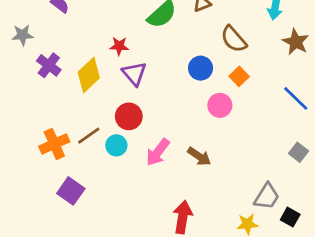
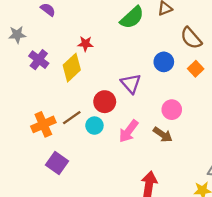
red star: (119, 46) -> (85, 44), moved
purple triangle: (134, 74) -> (131, 83), moved
pink circle: (220, 105) -> (172, 110), moved

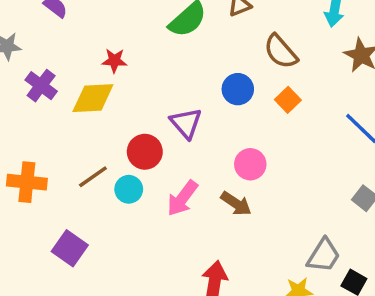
yellow diamond: (72, 68) -> (93, 98), turned 40
orange cross: (43, 124) -> (27, 182), moved, turned 30

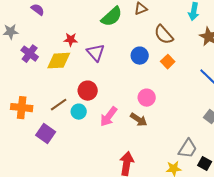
purple triangle: (186, 123) -> (96, 53), moved
purple square: (70, 248) -> (46, 134), moved

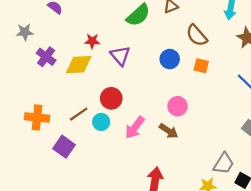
orange square: (168, 62) -> (201, 66), turned -32

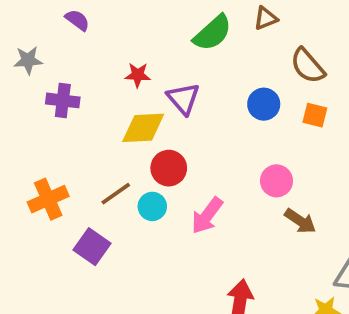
purple cross: (46, 57) -> (63, 100), turned -30
yellow diamond: (79, 65) -> (143, 128), moved
orange cross: (37, 117) -> (48, 199), turned -30
brown arrow: (169, 131) -> (300, 221), moved

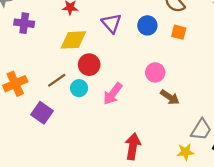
purple triangle: (183, 99) -> (112, 23), moved

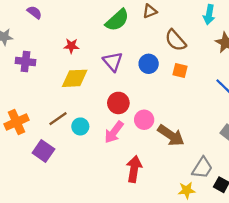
red circle: (89, 65) -> (118, 103), moved
pink circle: (155, 72) -> (144, 120), moved
brown arrow: (170, 97) -> (171, 135), size x1.4
red arrow: (133, 146) -> (134, 169), moved

